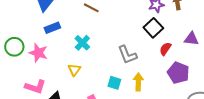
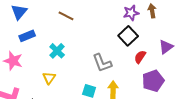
purple triangle: (191, 39) -> (166, 47), turned -42
purple pentagon: (178, 73) -> (153, 81), turned 30

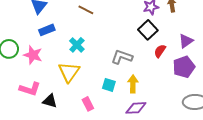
gray L-shape: (102, 63) -> (122, 57), turned 130
yellow triangle: (49, 78) -> (69, 72), size x1.6
purple pentagon: (153, 81) -> (184, 67), moved

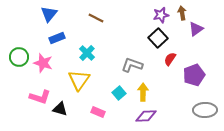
purple triangle: (186, 41) -> (196, 29), moved
cyan square: (109, 85) -> (119, 93), turned 32
pink rectangle: (88, 104) -> (98, 112), turned -40

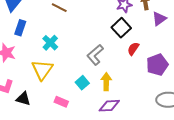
blue rectangle: (57, 38) -> (20, 28), turned -49
gray L-shape: (132, 65) -> (95, 55), turned -60

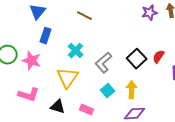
black square: (121, 28) -> (137, 59), moved
gray L-shape: (95, 55) -> (104, 63), moved
black triangle: (23, 99) -> (58, 107), moved

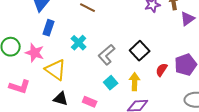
red semicircle: (159, 57) -> (162, 70), moved
yellow triangle: (68, 78) -> (56, 70), moved, turned -30
pink L-shape: (29, 95) -> (20, 87), moved

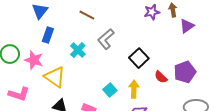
gray L-shape: (107, 55) -> (106, 39), moved
red semicircle: (162, 70) -> (161, 77), turned -80

